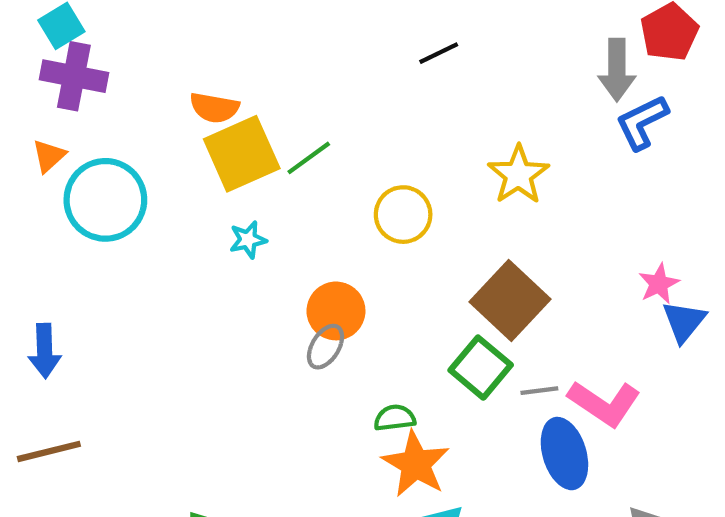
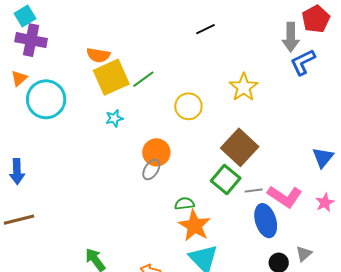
pink star: (659, 284) -> (325, 203), moved

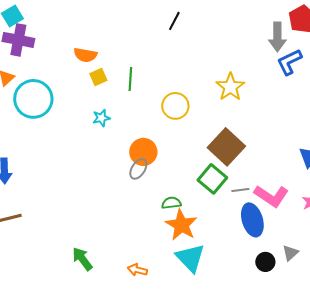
black line: (206, 29) -> (174, 21), moved, turned -36
yellow square: (111, 77) -> (98, 77), size x0.5
green line: (143, 79) -> (130, 79), turned -50

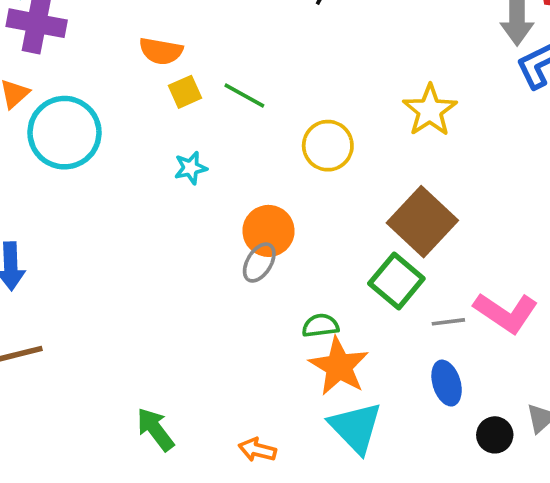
green line: (130, 79) -> (244, 96), turned -65
gray line: (240, 190) -> (448, 322), moved
blue ellipse: (252, 220) -> (447, 383), moved, size x0.7

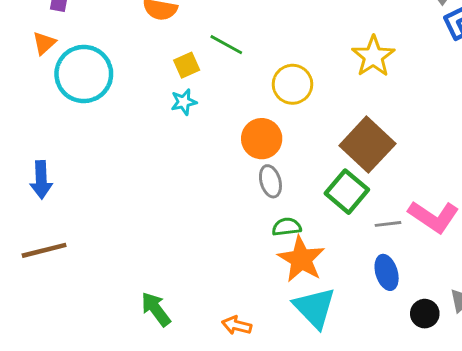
yellow square: (185, 92) -> (187, 65), moved
orange circle: (268, 231) -> (262, 139), moved
gray ellipse: (259, 262) -> (270, 181), moved, turned -48

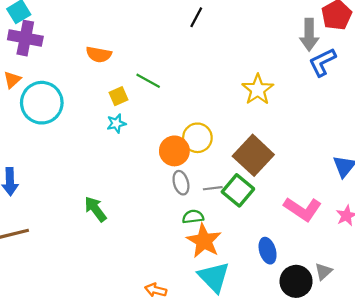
yellow circle: (292, 84) -> (197, 138), moved
gray line: (388, 224) -> (213, 188), moved
green arrow: (156, 309) -> (95, 209), moved
black circle: (425, 314) -> (296, 281), size x1.5

